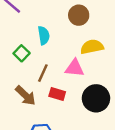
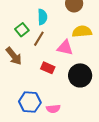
brown line: (43, 73) -> (39, 39), moved
brown arrow: (26, 96) -> (14, 56), moved

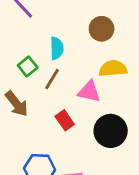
red rectangle: (48, 68) -> (65, 120), turned 32

